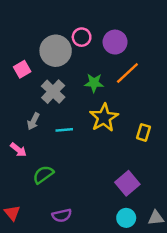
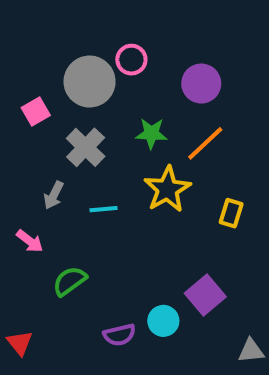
purple circle: (115, 42) -> (201, 84), moved
orange line: (127, 73) -> (205, 143), moved
purple semicircle: (62, 215) -> (119, 335), moved
cyan circle: (126, 218) -> (163, 321), moved

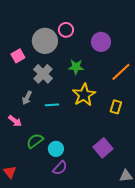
orange line: (205, 143) -> (121, 72), moved
cyan circle: (163, 321) -> (56, 149), moved
purple semicircle: (119, 335) -> (60, 168), turned -35

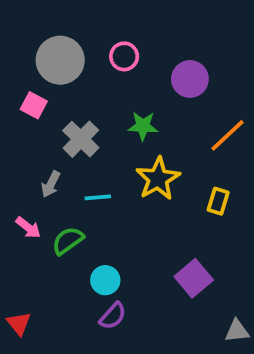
gray circle: (45, 41) -> (60, 60), moved
pink square: (18, 56) -> (34, 105), turned -32
green semicircle: (35, 141) -> (68, 241), moved

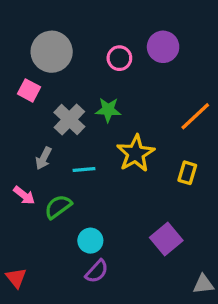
pink circle: (124, 56) -> (119, 58), moved
purple circle: (190, 79) -> (163, 47), moved
green star: (143, 126) -> (108, 110), moved

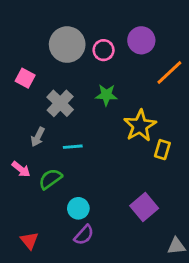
gray circle: (52, 52) -> (67, 45), moved
green star: (108, 110) -> (106, 95), moved
orange line: (195, 116) -> (169, 73), moved
yellow star: (136, 153) -> (140, 126), moved
red triangle: (16, 278) -> (29, 241), moved

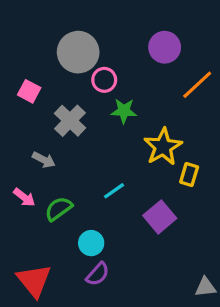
pink circle: (104, 50) -> (104, 80), moved
gray arrow: (38, 137) -> (44, 160), turned -90
cyan line: (73, 147) -> (114, 191), moved, turned -30
purple square: (144, 207) -> (160, 217), moved
red triangle: (29, 241) -> (34, 281), size x1.6

